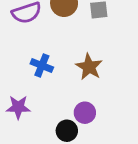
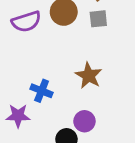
blue cross: (42, 65) -> (42, 91), moved

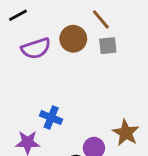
brown star: (89, 76) -> (126, 133), moved

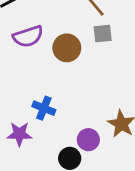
brown circle: (73, 39) -> (67, 48), moved

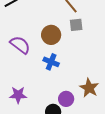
purple semicircle: (28, 36) -> (20, 45), moved, turned -125
blue cross: (44, 108) -> (51, 62), moved

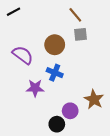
purple star: (18, 95) -> (35, 88), moved

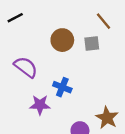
brown line: (75, 15) -> (103, 21), moved
brown circle: (55, 45) -> (62, 40), moved

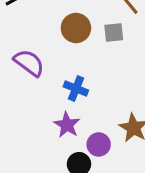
purple star: (40, 105) -> (67, 125), moved, turned 30

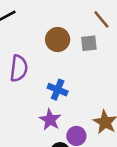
purple semicircle: (29, 63) -> (19, 68), turned 60

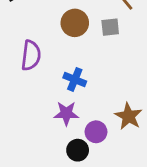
purple star: (50, 120) -> (66, 113), turned -30

